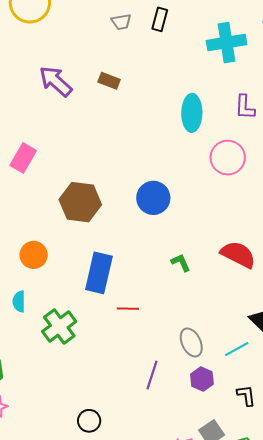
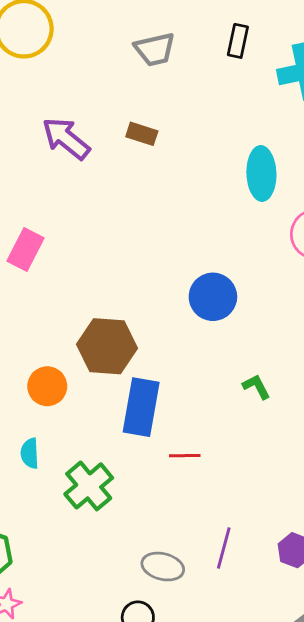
black rectangle: (160, 19) -> (238, 41), moved
gray trapezoid: (121, 22) -> (155, 49), size x1.4
brown hexagon: (80, 202) -> (107, 346), moved
gray ellipse: (191, 342) -> (163, 567), moved, turned -48

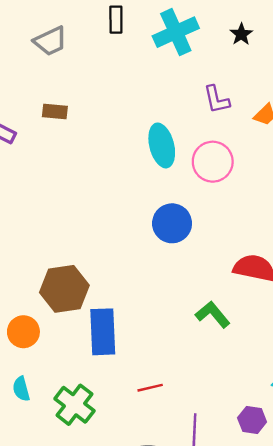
cyan ellipse: (261, 174) -> (162, 145), moved
blue circle: (213, 297) -> (172, 223), moved
green L-shape: (256, 387) -> (213, 314), moved, size x1.4
red line: (185, 456) -> (150, 388), moved

